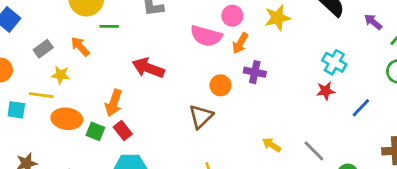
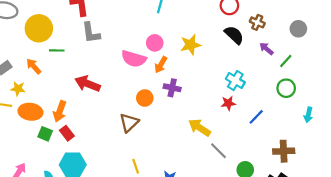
orange ellipse: (67, 119) -> (30, 112), moved
yellow arrow: (272, 145) -> (199, 128), moved, size x1.5

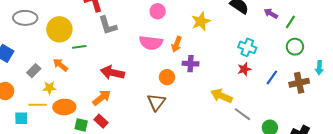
pink circle: (155, 43) -> (158, 11), moved
orange arrow: (60, 111) -> (102, 98), moved, turned -138
brown cross: (284, 151) -> (299, 83), moved

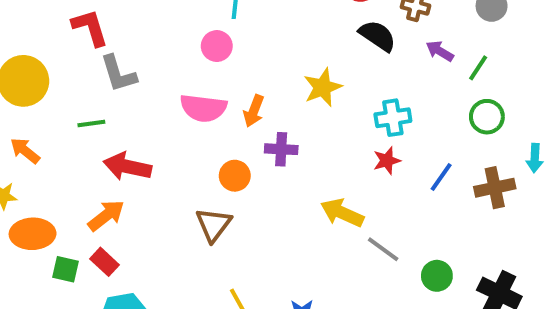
yellow star: (201, 21) -> (323, 87), moved
green line: (79, 47) -> (91, 123), moved
cyan cross: (247, 47) -> (393, 118), turned -30

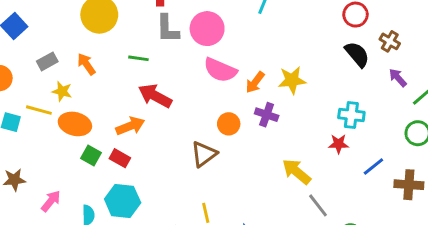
pink circle: (217, 46) -> (207, 29), moved, size x1.5
yellow star: (323, 87) -> (292, 80), moved
red rectangle: (105, 262) -> (120, 158), turned -30

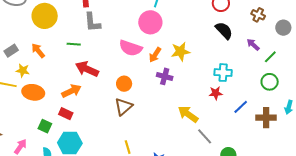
pink circle: (207, 29) -> (150, 22), moved
brown cross: (390, 41) -> (258, 15), moved
orange circle: (229, 124) -> (124, 84), moved
green square: (91, 156) -> (45, 126), moved

